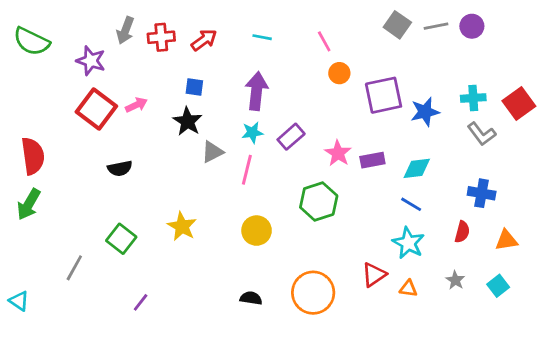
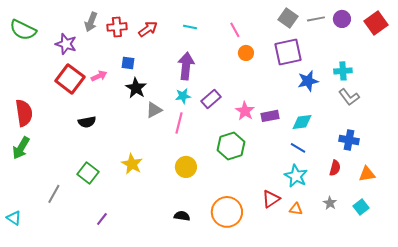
blue square: (194, 87) -> (128, 63), moved
purple square: (384, 95) -> (288, 52), moved
red square: (519, 103) -> (376, 23), moved

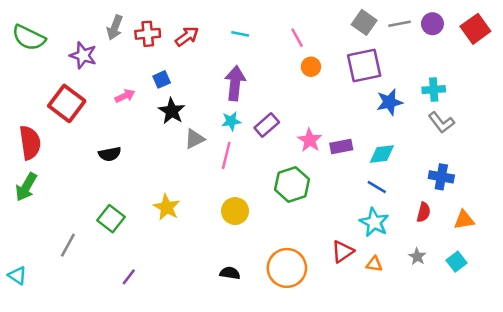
blue square: (128, 63) -> (162, 79), turned -32
red square: (70, 79) -> (67, 103), moved

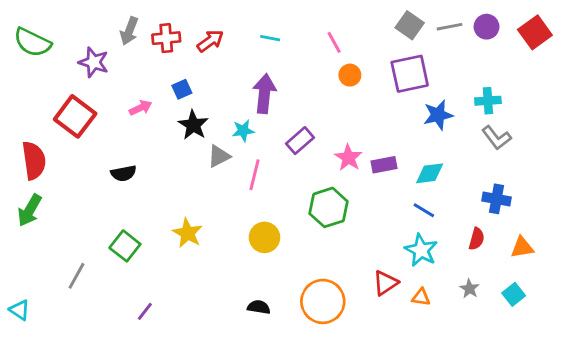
cyan star: (231, 121) -> (243, 131), moved

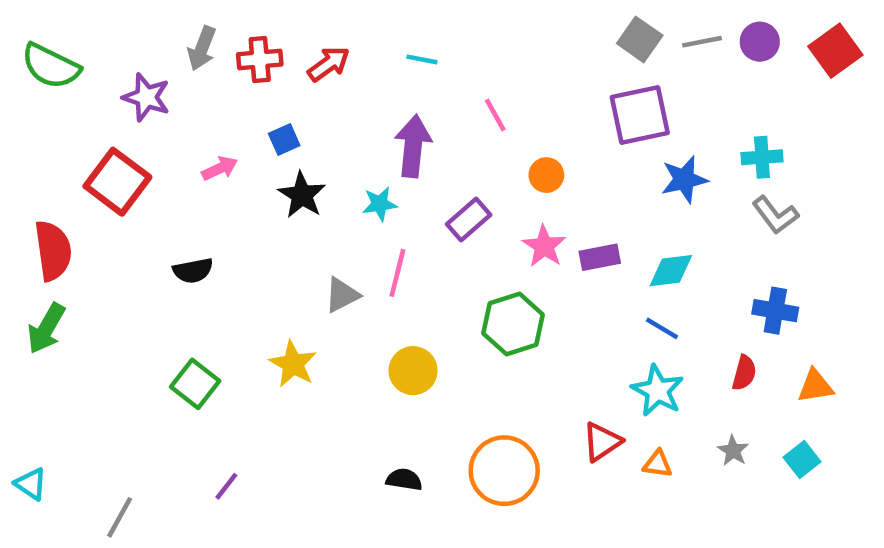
pink line: (334, 42) -> (495, 115), moved
orange circle: (350, 75) -> (546, 175), moved
gray triangle: (219, 156) -> (342, 295), moved
gray line: (77, 276) -> (120, 517), moved

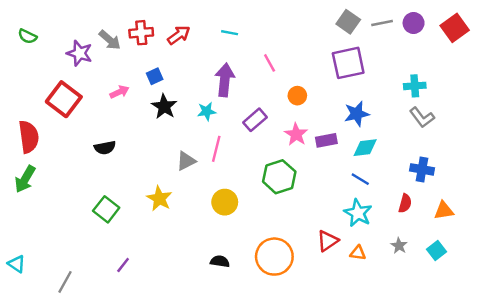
gray arrow: (202, 48) -> (110, 40), moved, turned -70
green semicircle: (51, 66) -> (27, 36), size x0.6
blue star: (684, 179) -> (357, 114), moved

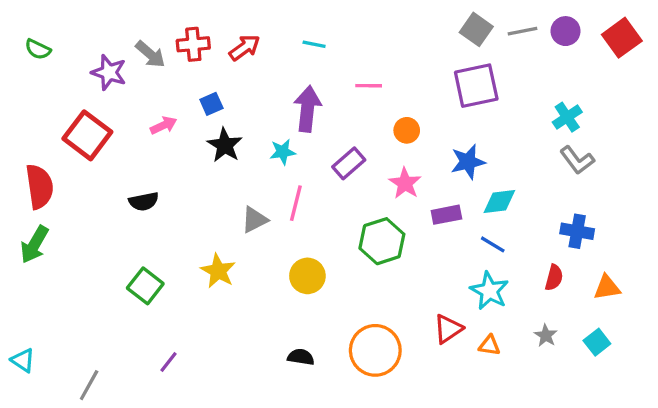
pink line: (270, 63) -> (369, 86), turned -60
cyan cross: (415, 86) -> (567, 117), turned -30
blue star: (357, 114) -> (468, 162), moved
purple rectangle: (326, 140) -> (446, 215), moved

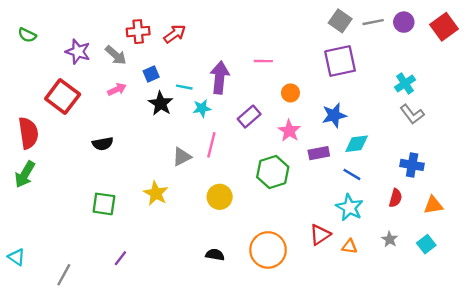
cyan line: (314, 44) -> (184, 87), moved
gray arrow: (150, 54) -> (116, 55), moved
green square: (145, 286) -> (104, 204), turned -30

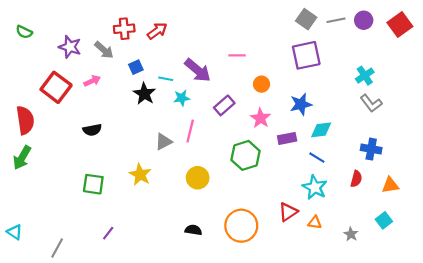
purple arrow: (220, 78) -> (198, 70), turned 124
pink arrow: (117, 89) -> (92, 81), moved
gray star: (390, 239) -> (351, 234), moved

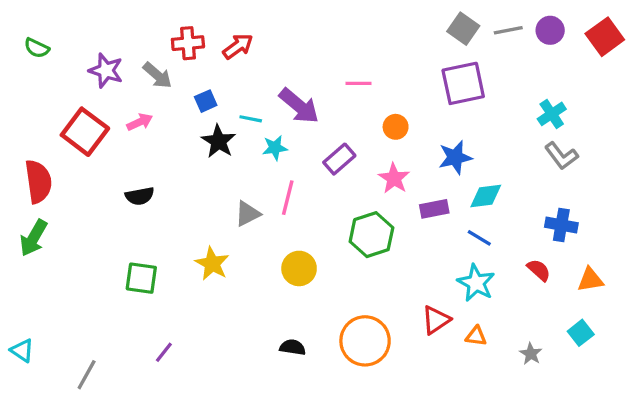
red semicircle: (356, 179) -> (539, 270), turned -63

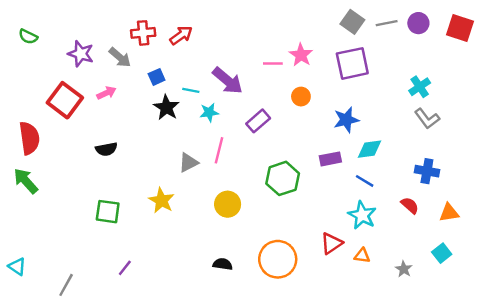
red square: (605, 37) -> (460, 28), turned -36
pink star: (394, 178) -> (301, 55), moved
green arrow: (33, 238) -> (26, 181), turned 108

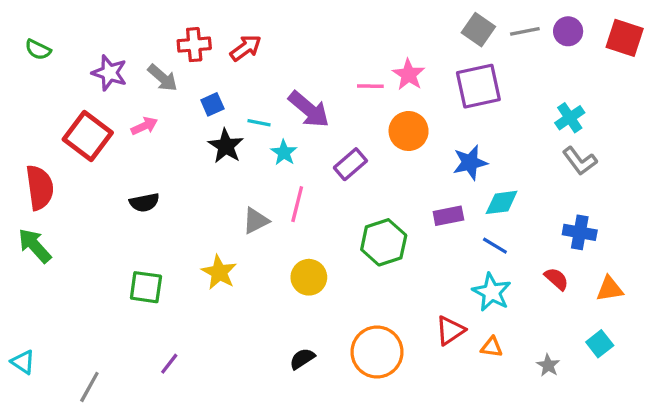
orange circle: (301, 97) -> (409, 131), size x1.5
cyan star: (209, 112) -> (284, 153), turned -30
black semicircle: (223, 264) -> (302, 359), turned -42

